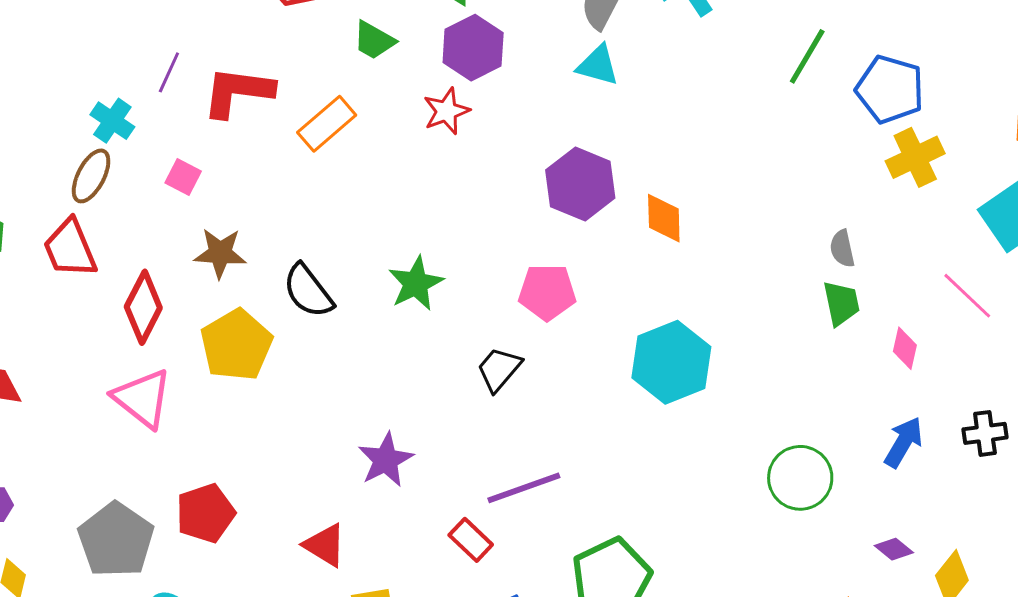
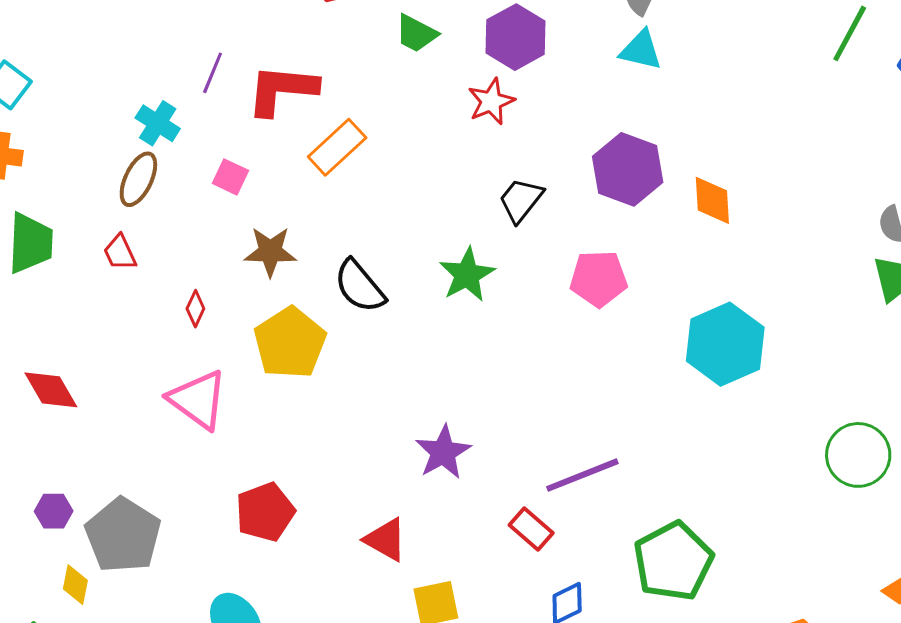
orange rectangle: (327, 124) -> (337, 147), moved
red trapezoid: (70, 248) -> (120, 253), size x0.6
red diamond: (143, 307) -> (195, 309), size x0.5
black trapezoid: (499, 369) -> (521, 200), moved
gray pentagon: (116, 540) -> (123, 535), moved

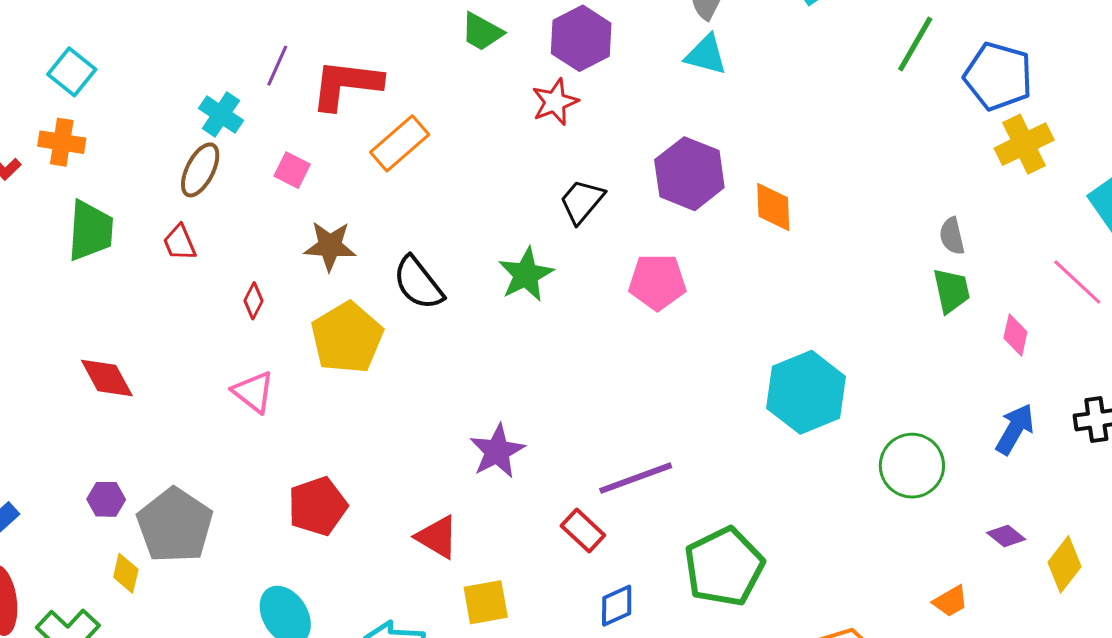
cyan hexagon: (725, 344) -> (806, 392), moved
pink triangle: (198, 400) -> (253, 392), size x0.7

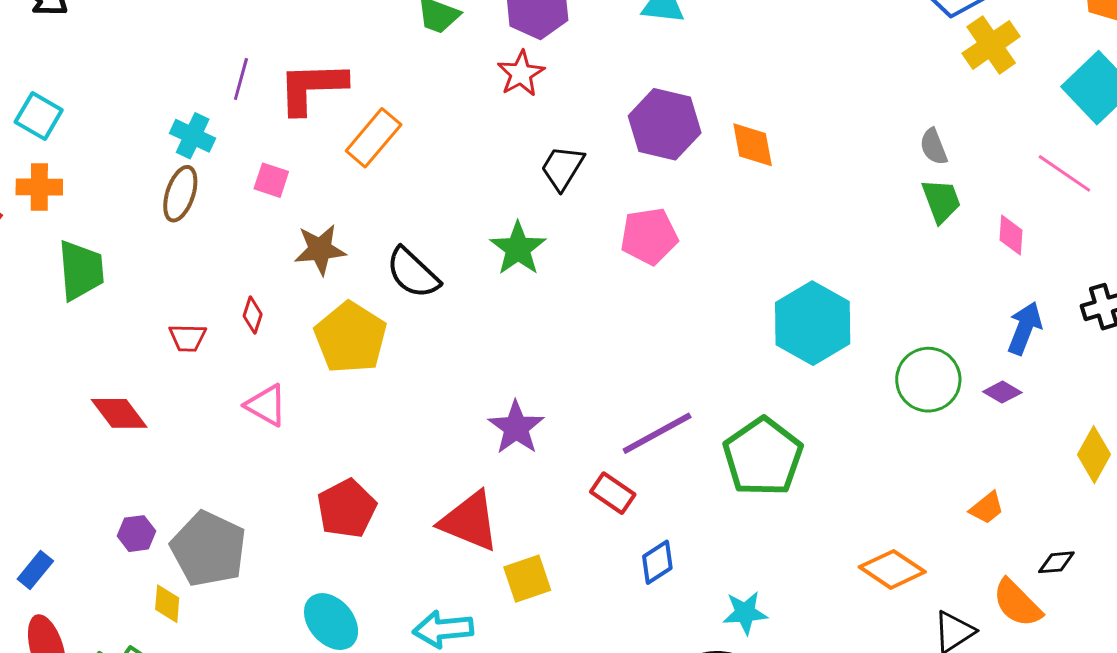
red trapezoid: (180, 243) -> (188, 338), moved, turned -57
purple diamond: (1006, 536) -> (1002, 392), moved
red triangle: (437, 537) -> (470, 521), size x1.4
green pentagon: (724, 567) -> (763, 457), moved

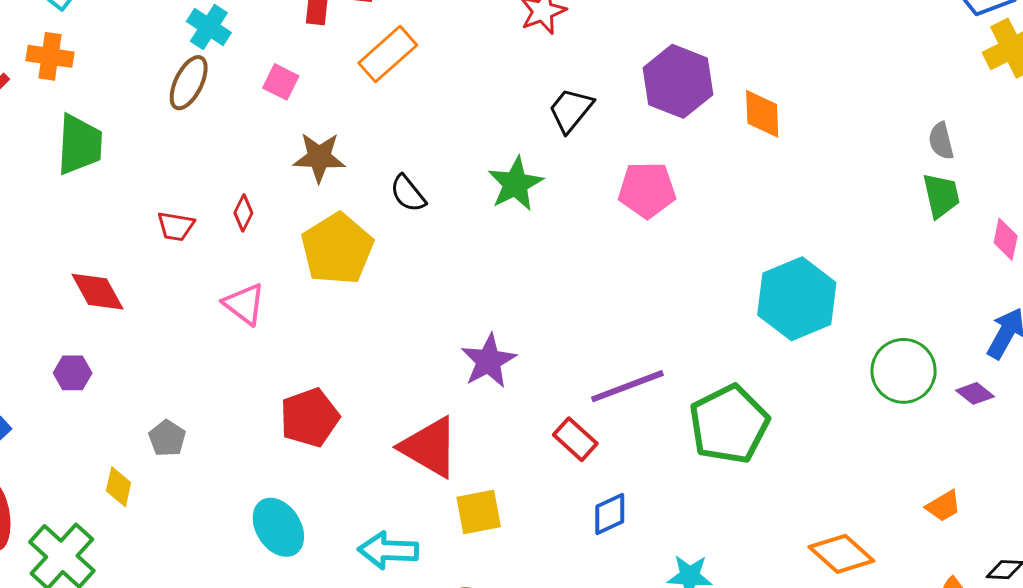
black semicircle: (413, 273) -> (408, 193), size x0.7
purple hexagon: (137, 534) -> (73, 373), moved
gray pentagon: (208, 549) -> (167, 438), size x0.5

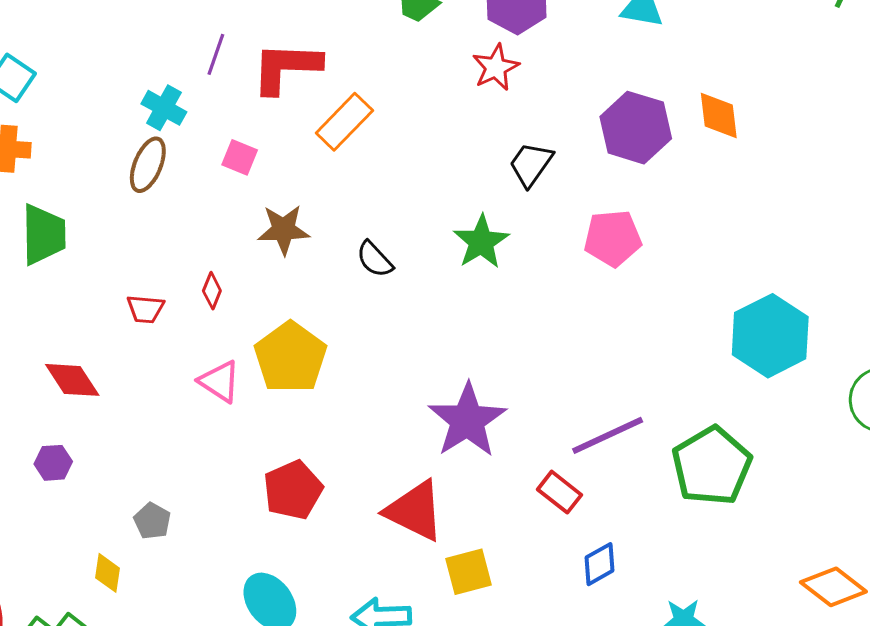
orange diamond: (762, 114) -> (719, 115), moved
yellow pentagon: (337, 249) -> (290, 357), moved
purple star: (489, 361) -> (467, 420), size x1.4

